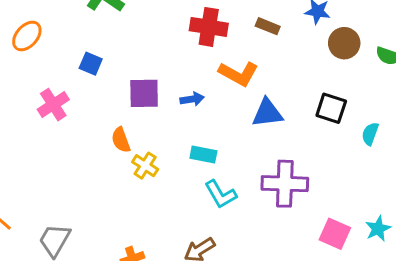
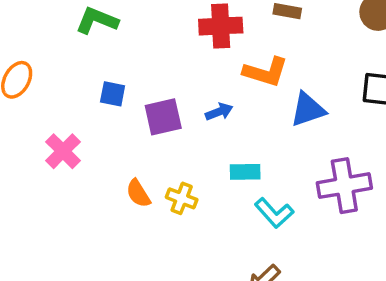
blue square: (91, 64) -> (113, 94), moved
orange semicircle: (121, 140) -> (138, 193), moved

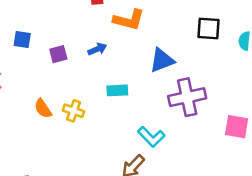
blue triangle: (308, 110) -> (162, 60), moved
purple square: (163, 117) -> (58, 54), size x0.7
cyan L-shape: (274, 213) -> (151, 137), moved

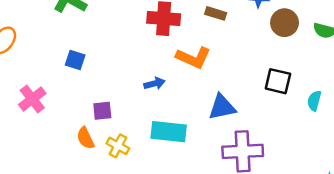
purple square: (58, 54) -> (102, 111), moved
cyan rectangle: (117, 90) -> (169, 132), size x1.5

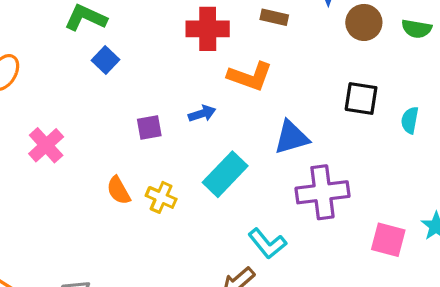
blue square: (75, 60) -> (106, 60), moved, turned 30
purple square: (102, 111) -> (149, 128), moved
cyan rectangle: (169, 132) -> (225, 174), turned -48

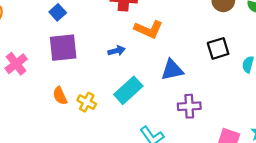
black square: (361, 98) -> (218, 48), turned -30
purple square: (149, 128) -> (63, 48), moved, size x1.8
purple cross: (322, 192) -> (189, 106), size x0.7

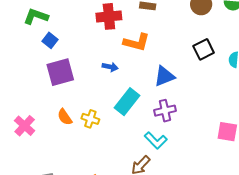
blue arrow: (117, 51) -> (110, 67), turned 35
pink cross: (16, 64) -> (25, 126), moved
purple cross: (189, 106) -> (165, 111), moved

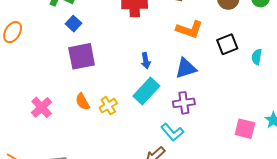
orange L-shape: (136, 42) -> (189, 29), moved
blue arrow: (110, 67) -> (146, 61), moved, turned 63
yellow cross: (90, 119) -> (108, 106), turned 36

